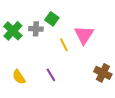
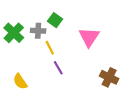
yellow line: (64, 45) -> (50, 48), moved
purple line: (51, 75) -> (58, 68), moved

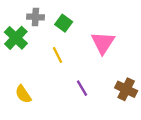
gray cross: (38, 31) -> (35, 17), moved
purple line: (58, 68) -> (82, 88), moved

